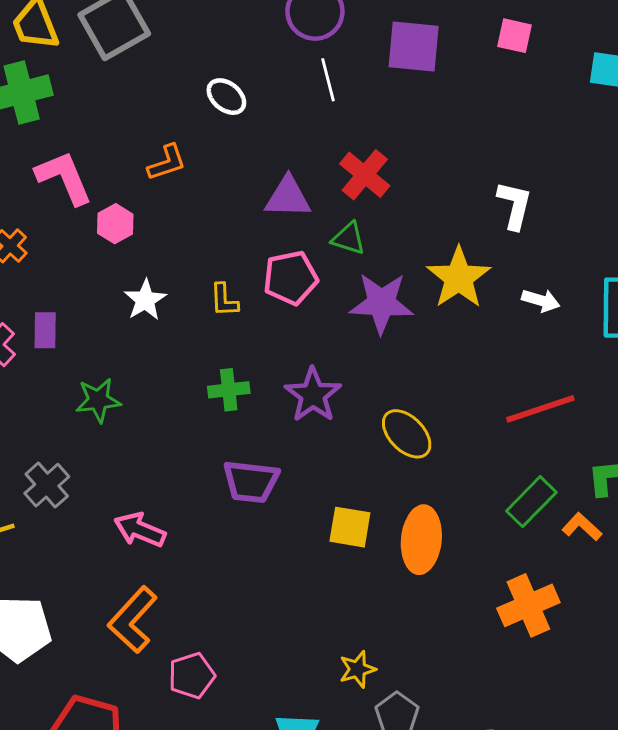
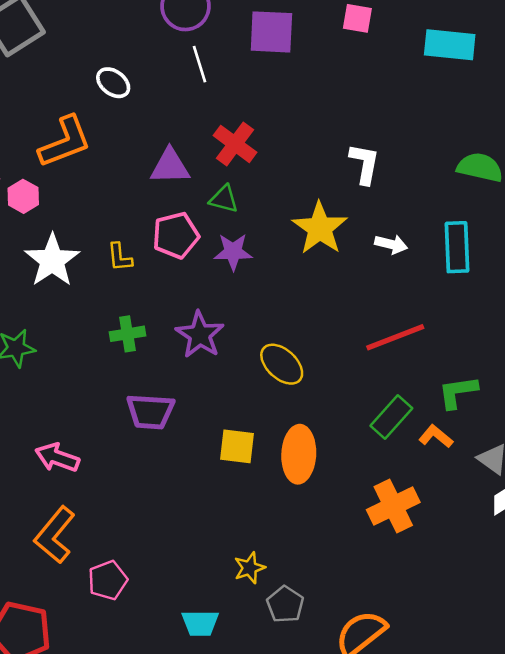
orange L-shape: (167, 163) -> (65, 142), size x1.6
white star: (145, 300) -> (52, 260), size x1.5
purple star: (381, 303) -> (233, 252), moved, size x0.7

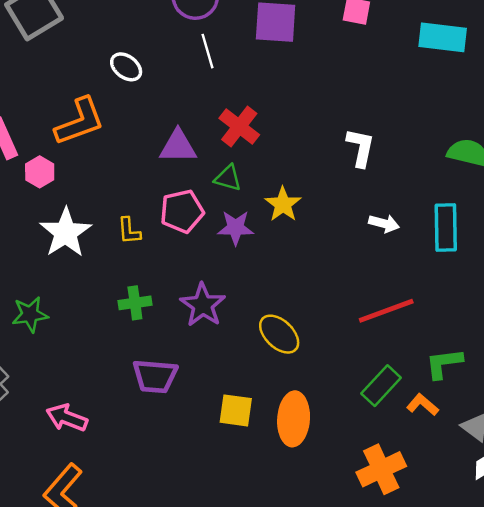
yellow star: (320, 228) -> (283, 204), moved, size x0.7

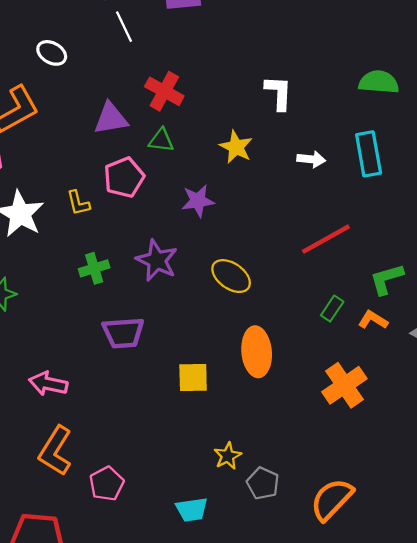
yellow star: (283, 204) -> (236, 147), moved
purple star: (236, 228) -> (198, 201), moved
green rectangle: (381, 386) -> (332, 309), size x0.7
yellow square: (236, 410) -> (193, 378), moved

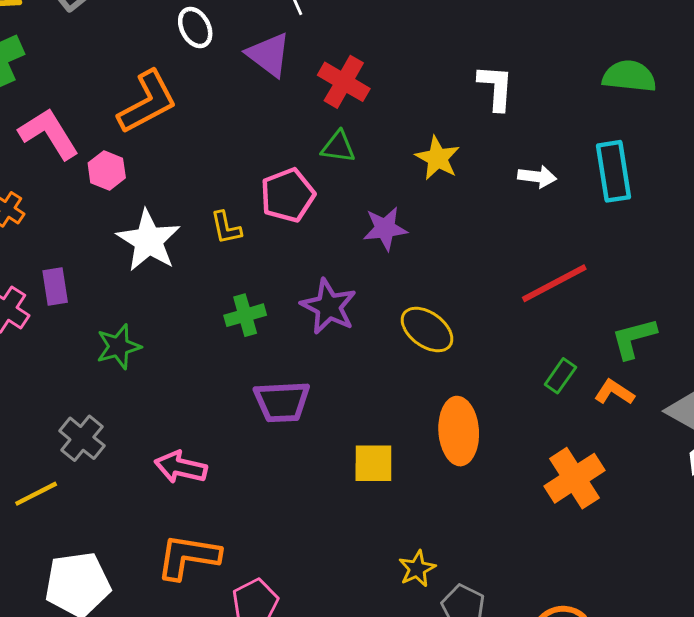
white ellipse: (52, 53) -> (195, 27), turned 32
purple triangle: (111, 118) -> (269, 55), moved, turned 45
orange L-shape: (55, 451) -> (188, 557), turned 66

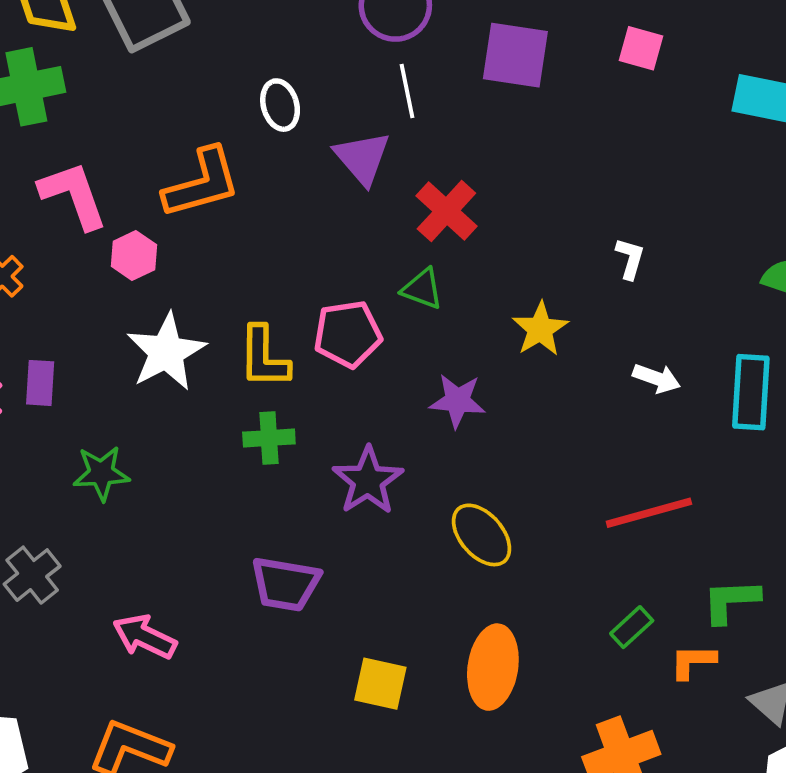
white L-shape: (496, 87) -> (630, 258), size x0.7
yellow L-shape: (226, 228) -> (264, 357), size x1.5
green cross: (245, 315) -> (269, 438), moved
orange L-shape: (614, 392) -> (693, 661), turned -45

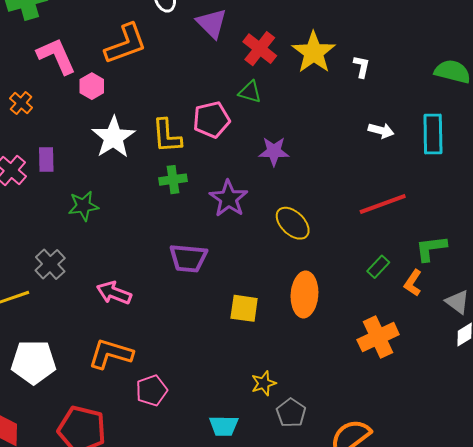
yellow star: (540, 329) -> (314, 52), moved, size x1.4
orange L-shape: (693, 661) -> (413, 283), turned -52

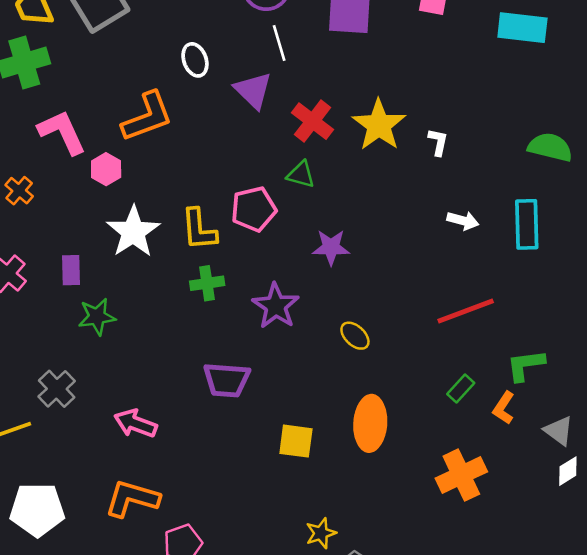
purple rectangle: (46, 159) -> (71, 270), moved
yellow ellipse: (293, 223) -> (355, 336), size x0.7

